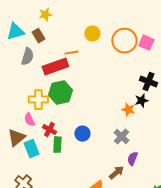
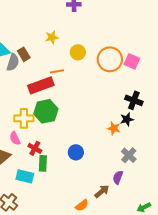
yellow star: (45, 15) -> (52, 37), moved
gray semicircle: (27, 57) -> (13, 62), moved
blue circle: (82, 134) -> (76, 152), moved
gray cross: (121, 137) -> (129, 155), moved
cyan rectangle: (31, 149) -> (25, 176), moved, turned -54

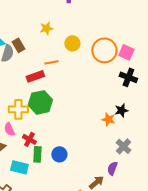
red rectangle: (41, 85) -> (35, 76), size x0.7
black cross: (134, 100) -> (128, 77), moved
blue circle: (76, 152) -> (59, 154), moved

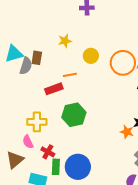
brown rectangle: (18, 45) -> (37, 58), turned 40
green hexagon: (40, 102) -> (74, 115), moved
blue circle: (59, 154) -> (78, 167), size x1.6

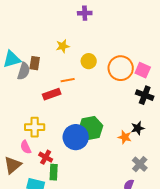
green hexagon: (74, 115) -> (91, 128), moved
blue circle: (78, 167) -> (76, 137), moved

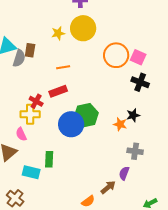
yellow circle: (89, 61) -> (83, 28), moved, size x1.6
red rectangle: (52, 94) -> (58, 91), moved
red cross: (46, 157) -> (36, 101), moved
gray cross: (140, 164) -> (135, 151), turned -35

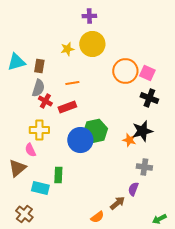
gray semicircle: (19, 58) -> (38, 88), moved
red cross: (36, 101) -> (45, 101), moved
black star: (133, 115) -> (142, 131), size x1.5

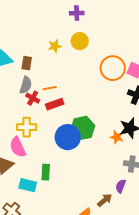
yellow circle: (92, 44) -> (80, 41), size x0.7
orange line: (72, 83) -> (50, 88), moved
pink semicircle: (30, 150) -> (18, 147), size x1.5

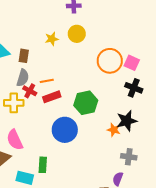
yellow cross: (27, 127) -> (14, 103), moved
green hexagon: (83, 128) -> (86, 103), moved

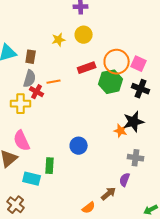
red rectangle: (52, 97) -> (87, 68), moved
green hexagon: (86, 103) -> (111, 82), moved
blue circle: (65, 130) -> (79, 146), moved, size x0.7

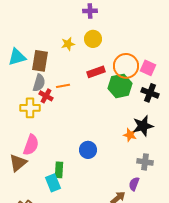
brown rectangle: (31, 57) -> (40, 61), size x1.5
pink semicircle: (22, 141) -> (31, 145), turned -135
cyan rectangle: (32, 179) -> (53, 183), moved, turned 54

